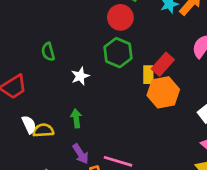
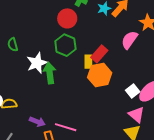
white star: (80, 76) -> (37, 63), size x1.5
green arrow: (76, 118) -> (50, 73), moved, size x1.5
purple arrow: (81, 154) -> (37, 122), turned -35

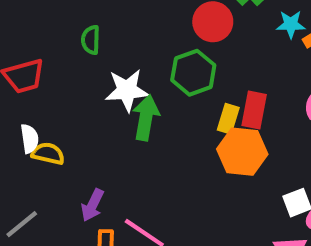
red rectangle: (99, 54) -> (254, 110), turned -48
purple arrow: (37, 122) -> (92, 205), turned 77

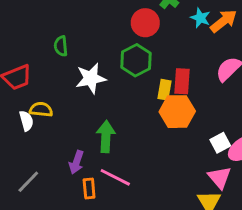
cyan star: (291, 24) -> (200, 18), turned 30
green arrow: (146, 118) -> (106, 137), moved
yellow semicircle: (48, 154) -> (41, 109), moved

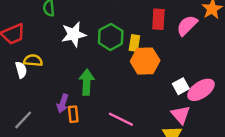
green hexagon: (136, 60) -> (111, 37), moved
red rectangle: (182, 81) -> (158, 19), moved
pink line: (115, 177) -> (121, 119), moved
orange rectangle: (89, 188) -> (73, 114), moved

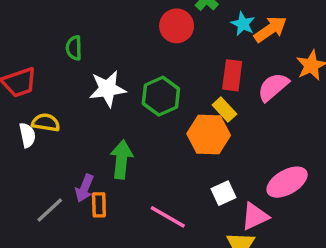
yellow rectangle: (134, 43) -> (224, 110), moved, turned -56
white square: (181, 86) -> (224, 193), moved
pink triangle: (181, 115) -> (255, 216), turned 42
gray line: (23, 120) -> (50, 210), moved

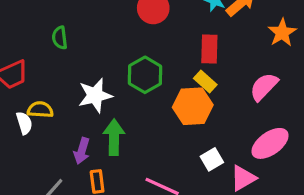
pink semicircle: (273, 87) -> (264, 87), moved
white star: (107, 89) -> (95, 95), moved
purple arrow: (84, 188) -> (82, 151), moved

